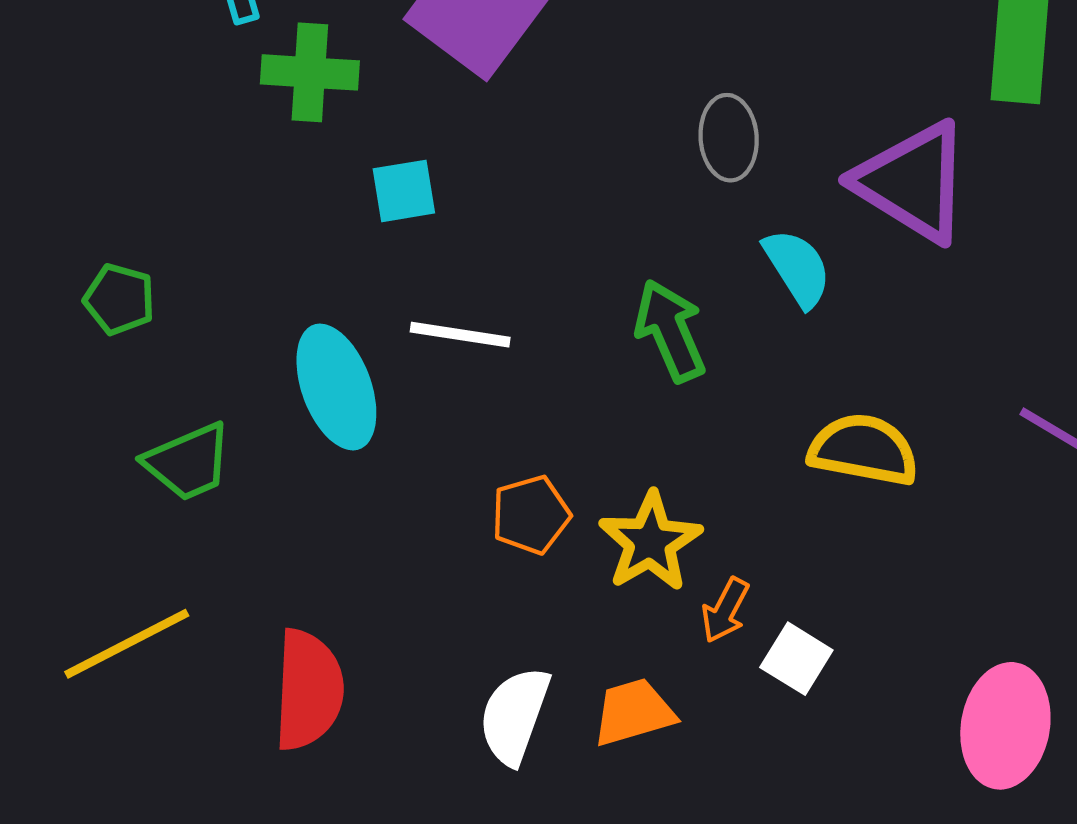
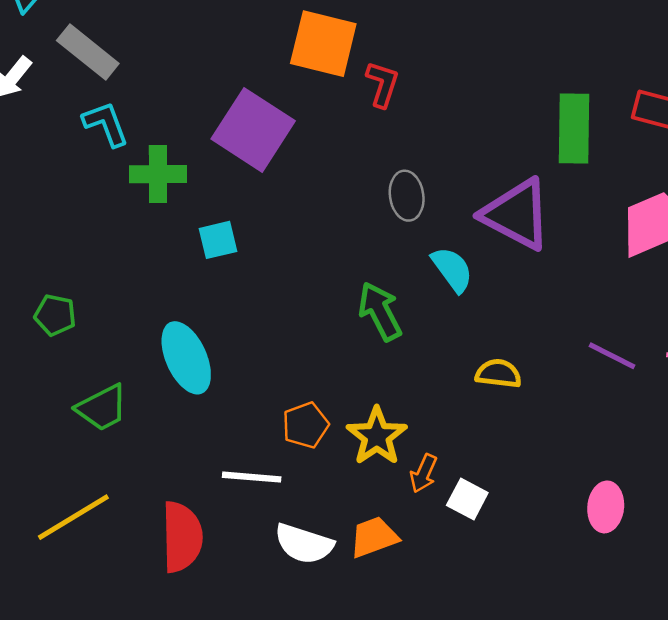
white line: (460, 335) -> (252, 477), moved
yellow semicircle: (864, 450) -> (498, 374), size x0.7
white semicircle: (514, 716) -> (304, 544), turned -88
pink ellipse: (1005, 726) -> (606, 507), moved, size x0.7

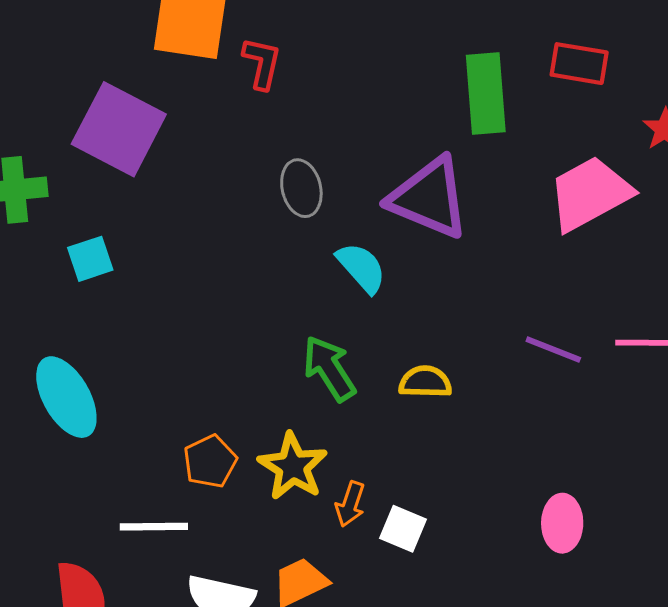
green arrow: (380, 311) -> (329, 368), moved

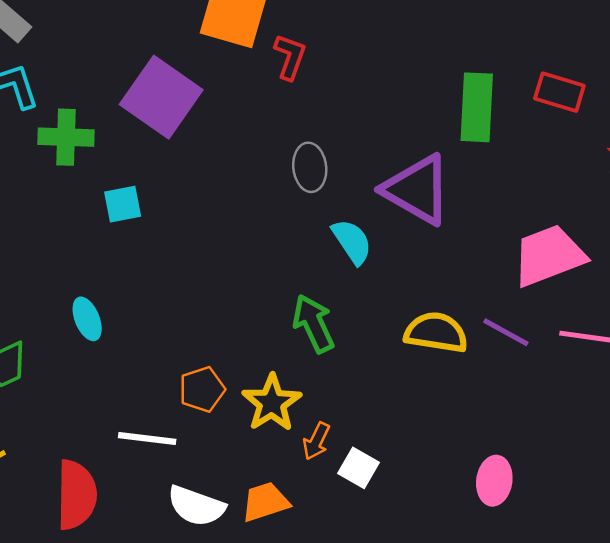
pink trapezoid: (590, 194) -> (549, 256), moved
yellow semicircle: (425, 382) -> (436, 332), moved, size x1.4
cyan ellipse: (66, 397) -> (87, 319), size x0.6

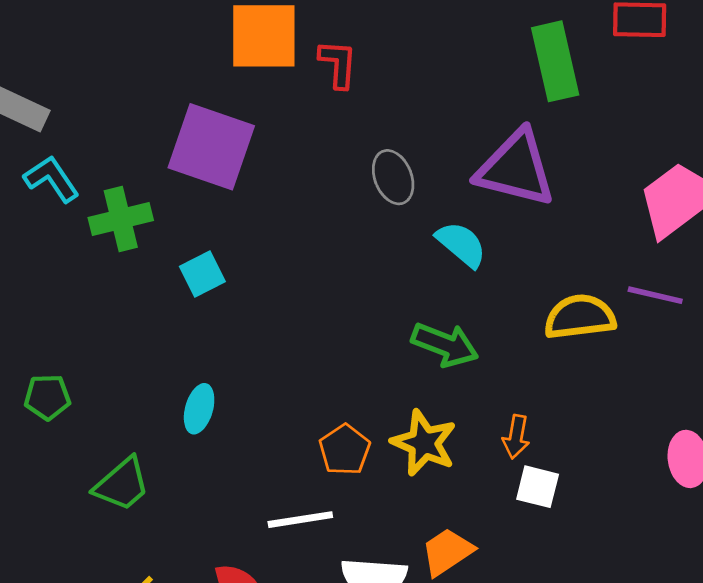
cyan ellipse: (87, 319) -> (199, 409), turned 54
green arrow: (314, 324) -> (445, 345), turned 152
orange arrow: (316, 441) -> (516, 437), moved

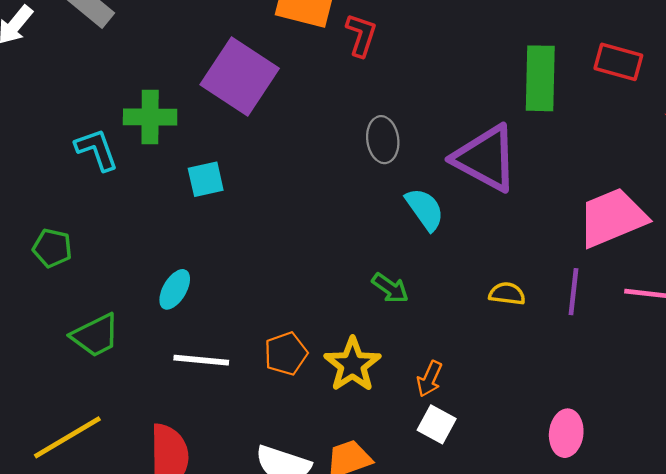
cyan L-shape: (52, 179) -> (97, 150), moved
purple line: (655, 295) -> (574, 292), turned 69
yellow semicircle: (580, 317) -> (507, 294), size x0.6
green arrow: (445, 345) -> (390, 288), size x0.7
white line: (300, 520) -> (201, 360), moved

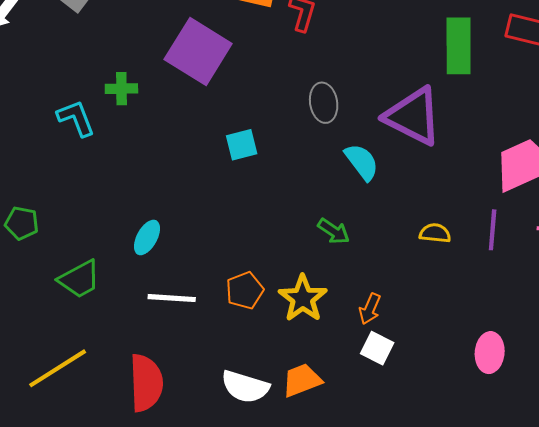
green cross: (150, 117) -> (121, 89), size x0.7
cyan square: (206, 179) -> (242, 145), moved
green pentagon: (52, 248) -> (22, 223), moved

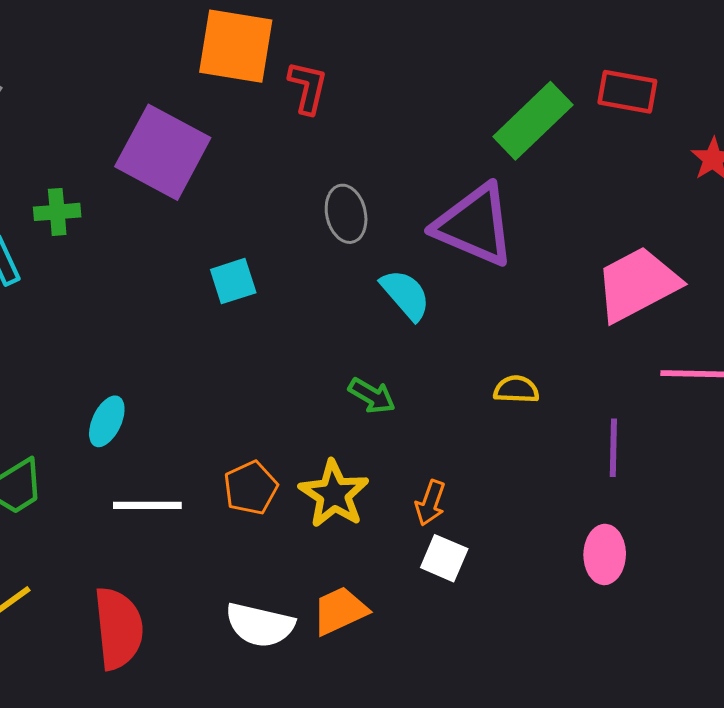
green rectangle: (459, 46) -> (533, 121), turned 50
purple line: (493, 230) -> (613, 448), moved

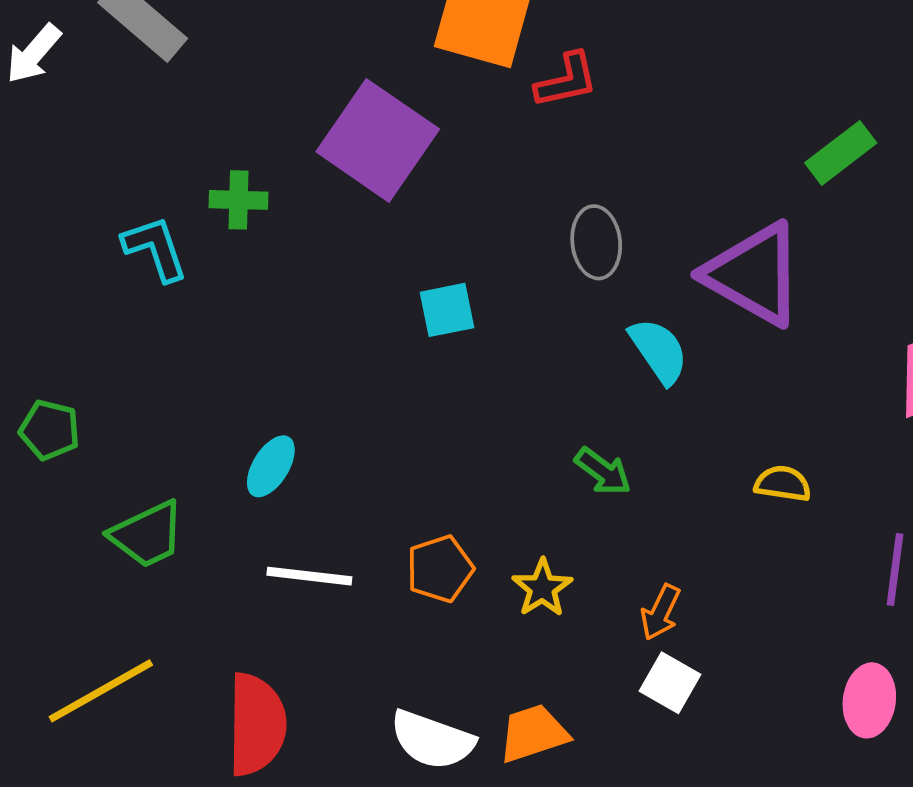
red L-shape: (308, 87) -> (566, 80), turned 58
green rectangle: (533, 121) -> (841, 153), size x0.7
yellow star: (334, 494) -> (542, 588), size x0.7

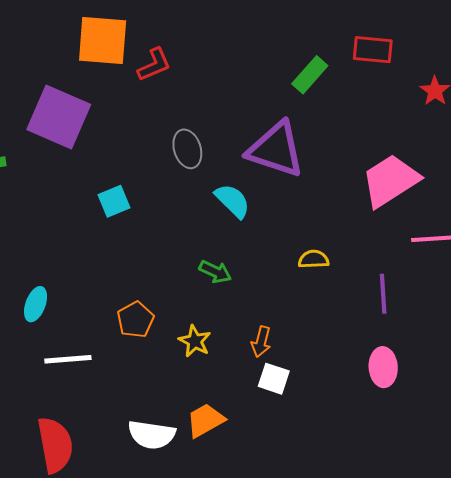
orange pentagon: (440, 569) -> (135, 320), moved

